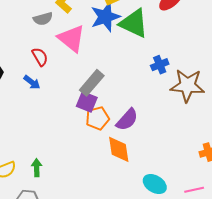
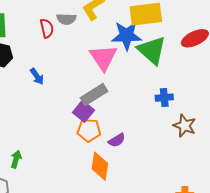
pink triangle: (71, 38) -> (103, 58), moved
red semicircle: (40, 57) -> (47, 28), moved
brown star: (187, 86) -> (184, 126), size x0.7
purple semicircle: (127, 120) -> (117, 140), size x0.7

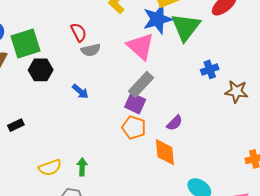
gray semicircle: (66, 19) -> (91, 50), moved
green triangle: (152, 50) -> (186, 27), turned 40
blue arrow: (37, 76) -> (80, 91), moved
orange pentagon: (89, 130) -> (134, 128), moved, turned 30

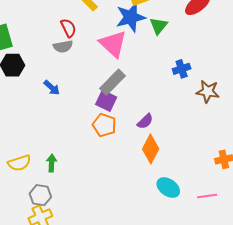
green triangle: (186, 27) -> (159, 26), size x0.6
red semicircle: (79, 32) -> (68, 28), moved
orange diamond: (165, 152) -> (151, 149), moved, turned 32

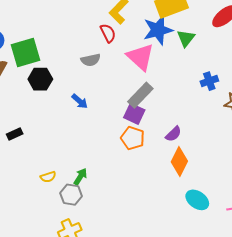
red semicircle: (68, 28) -> (108, 33), moved
yellow semicircle: (19, 163) -> (48, 177), size x0.7
green arrow: (52, 163) -> (80, 177), turned 30
gray hexagon: (40, 195) -> (71, 195), moved

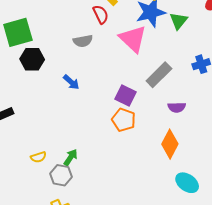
gray rectangle: (140, 95) -> (159, 75), moved
purple semicircle: (173, 134) -> (177, 107), moved, turned 42

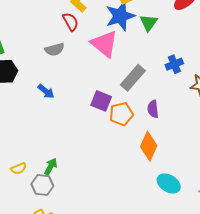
purple semicircle: (177, 107) -> (153, 109), turned 90
orange pentagon: (124, 120) -> (121, 114), moved, turned -30

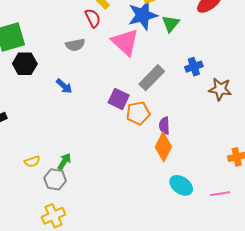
purple semicircle: (153, 109) -> (164, 126), moved

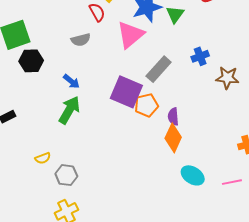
pink triangle: (125, 42) -> (130, 35), turned 40
purple square: (119, 99) -> (126, 92), size x1.5
green arrow: (64, 161) -> (69, 110), moved, size x1.6

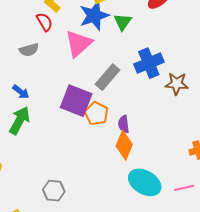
blue cross: (200, 56) -> (149, 63), size x1.6
orange pentagon: (146, 105) -> (96, 113), turned -30
gray hexagon: (66, 175) -> (54, 191), moved
cyan ellipse: (193, 175) -> (145, 182), size x1.4

